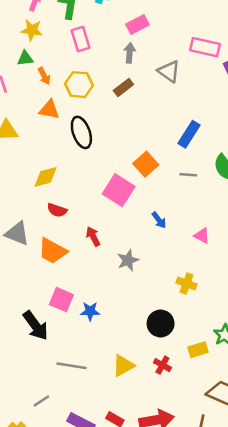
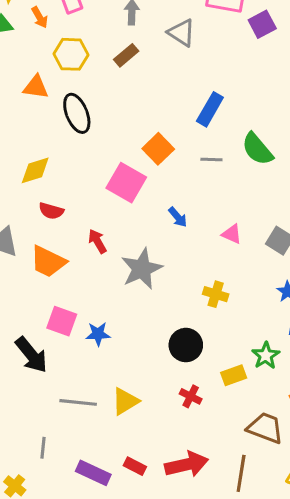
orange arrow: (44, 76) -> (40, 17), moved
gray star: (128, 260) -> (142, 269), size x1.5
yellow triangle: (123, 366) -> (125, 401), moved
gray line: (41, 401) -> (43, 448), turned -48

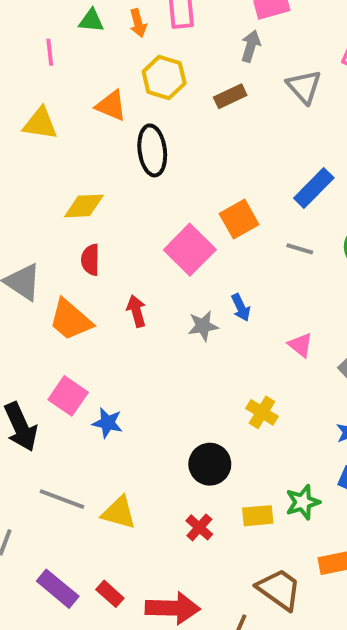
red semicircle: (51, 211) -> (90, 260), turned 60
gray star: (142, 269) -> (203, 326), moved, size x0.6
yellow triangle: (125, 401) -> (119, 513), turned 32

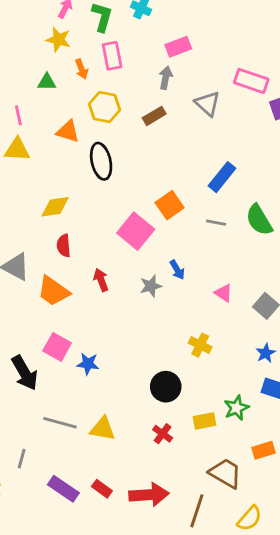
green triangle: (91, 21) -> (47, 82), moved
pink line: (50, 52) -> (18, 115), moved

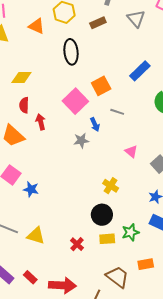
black ellipse: (101, 161) -> (71, 52), moved
gray line: (216, 223) -> (117, 112), moved
blue arrow: (177, 270) -> (95, 124), moved
red arrow: (101, 280) -> (41, 122), moved
black circle: (166, 387) -> (102, 215), moved

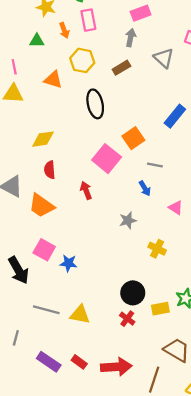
red arrow: (41, 122) -> (86, 190), moved
blue arrow: (95, 124) -> (145, 188), moved
gray star: (81, 141) -> (128, 220), moved
black circle: (102, 215) -> (133, 293), moved

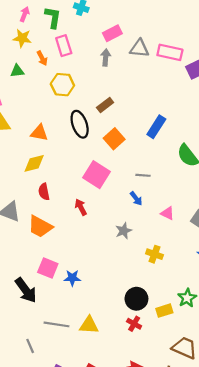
gray triangle: (164, 58) -> (139, 48), moved, turned -30
brown rectangle: (121, 68) -> (105, 105), moved
orange triangle: (53, 80) -> (39, 133), moved
orange square: (133, 138) -> (114, 139), moved
gray line: (16, 338) -> (30, 346), moved, turned -32

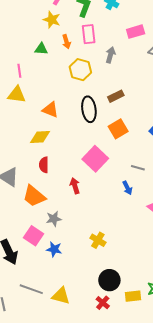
gray arrow: (106, 57) -> (111, 55), moved
gray star: (124, 231) -> (54, 219), moved
yellow cross: (155, 254) -> (98, 240), moved

